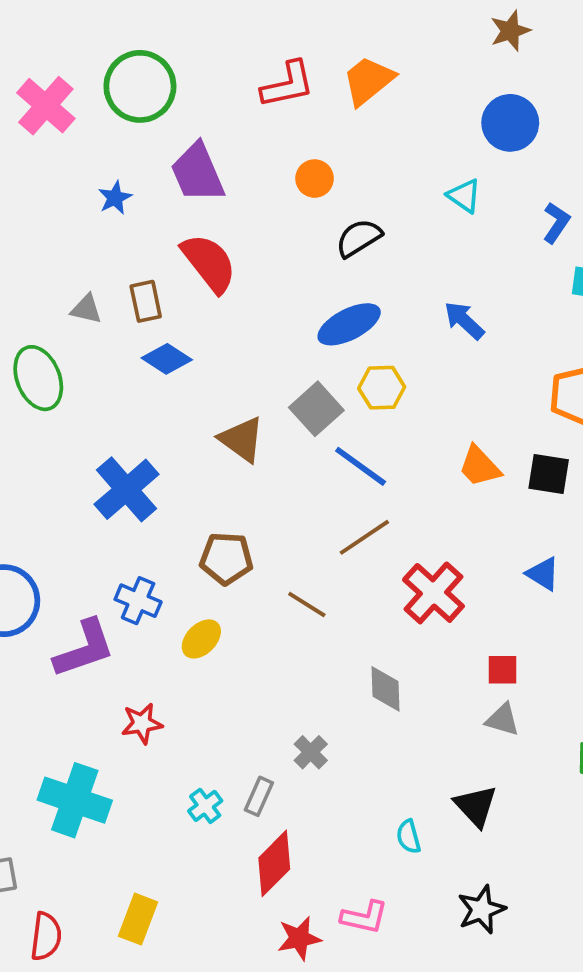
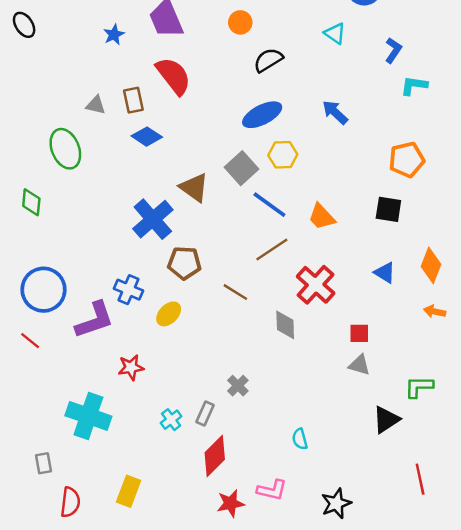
orange trapezoid: (480, 466) -> (322, 217), moved
blue cross: (127, 489) -> (153, 219), moved
gray diamond: (386, 689) -> (285, 325), moved
black triangle: (476, 806) -> (386, 420), moved, turned 40
black star: (481, 910) -> (336, 503), moved

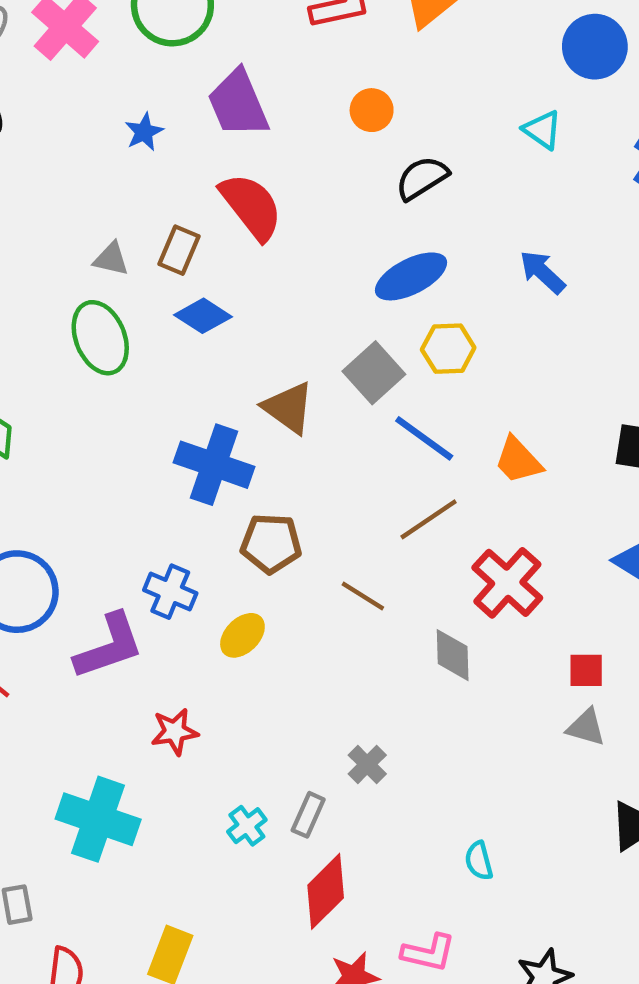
brown rectangle: (133, 100) -> (179, 250), turned 35
green ellipse: (65, 149) -> (100, 338), moved
blue cross: (153, 219) -> (214, 465), turned -30

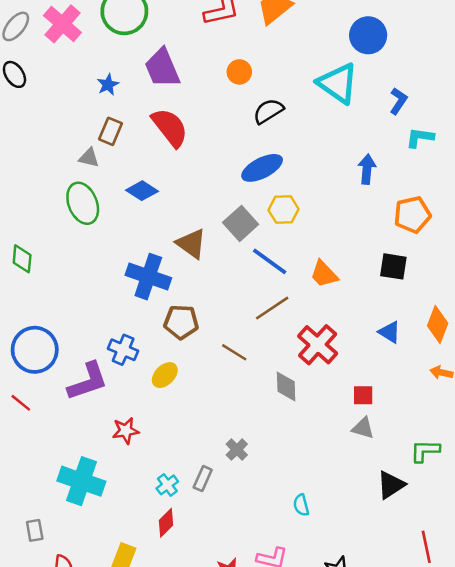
cyan triangle: (542, 130) -> (338, 83), size x1.8
brown rectangle: (179, 250) -> (110, 131), moved
blue arrow: (542, 272) -> (367, 169), moved, turned 52
red diamond: (326, 891) -> (166, 523), moved, size x0.7

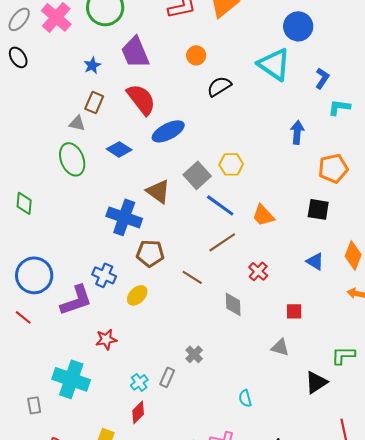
blue ellipse: (262, 168) -> (168, 131), moved
red cross: (318, 345) -> (258, 271), size x0.6
gray triangle: (363, 428) -> (280, 347), moved
gray rectangle: (35, 530) -> (34, 405), moved

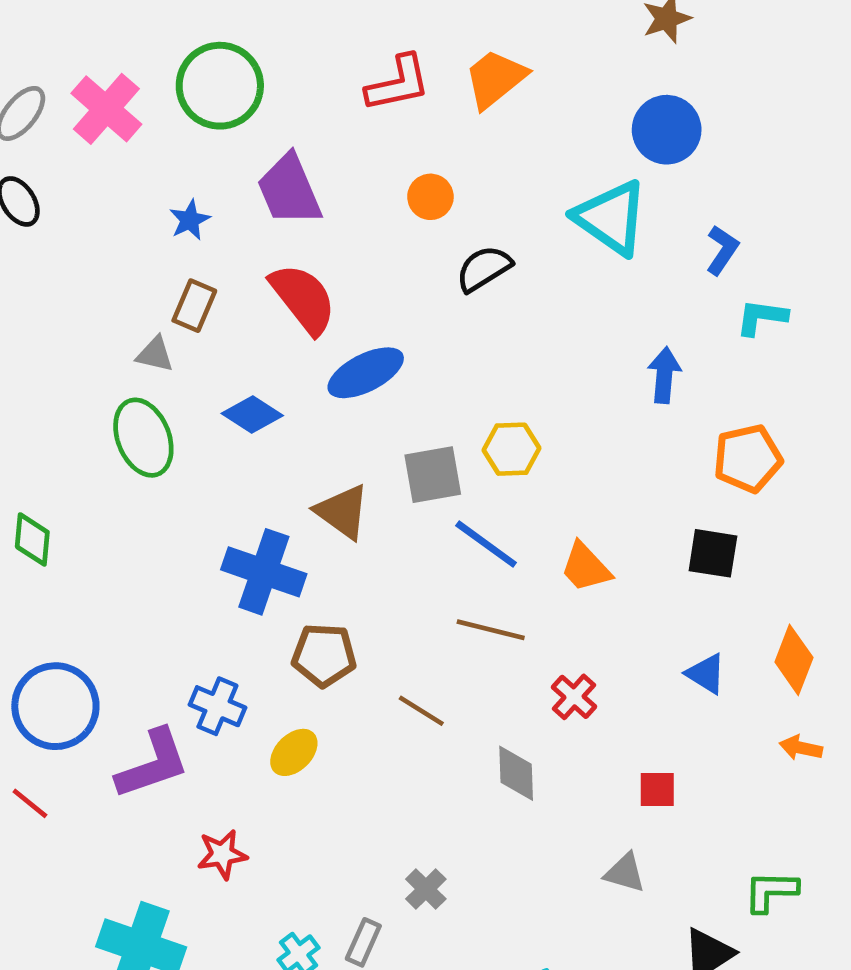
gray square: (197, 175) -> (433, 475), turned 32
brown line: (222, 242) -> (491, 630), turned 48

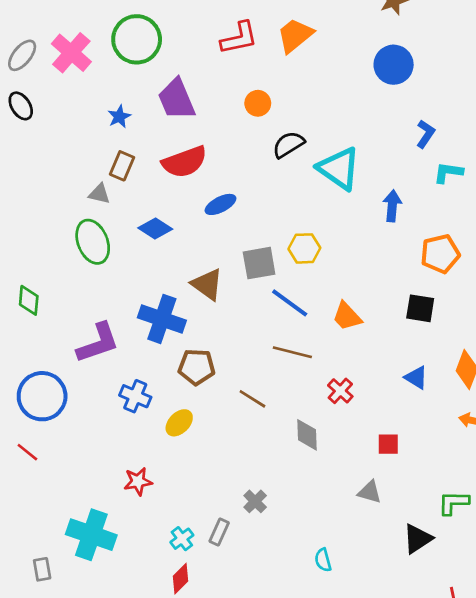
cyan triangle: (611, 218) -> (339, 169), moved
red semicircle: (303, 299) -> (185, 162), turned 108
blue ellipse: (366, 373) -> (220, 204), size x0.7
purple L-shape: (153, 764) -> (98, 343), moved

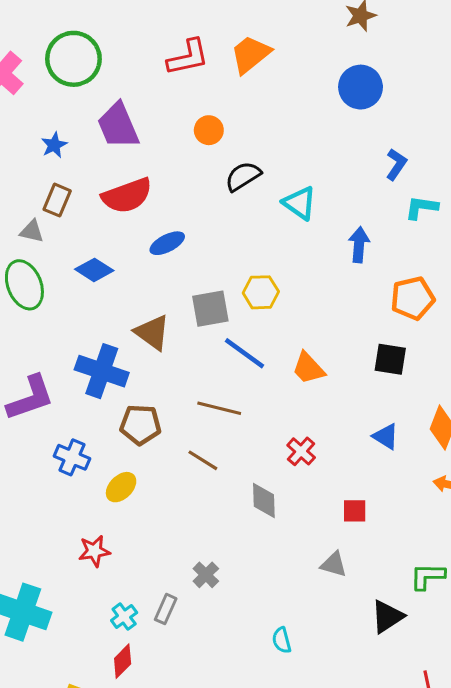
cyan triangle: (339, 169) -> (300, 203), size x0.7
brown line: (292, 352) -> (219, 408), moved
red star: (138, 481) -> (94, 551), moved

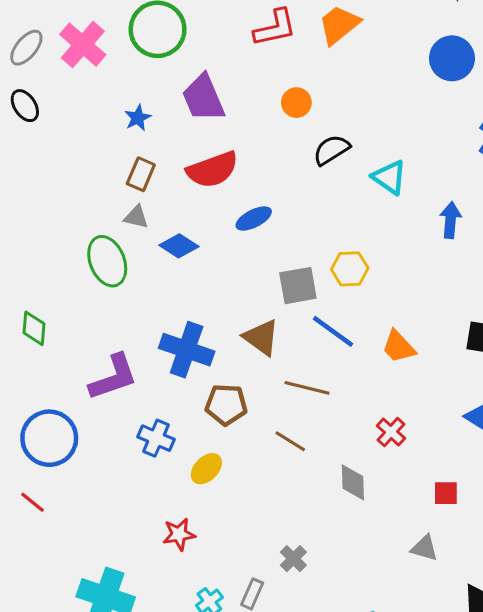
gray triangle: (32, 231) -> (136, 217), moved
brown triangle: (152, 332) -> (261, 337), moved

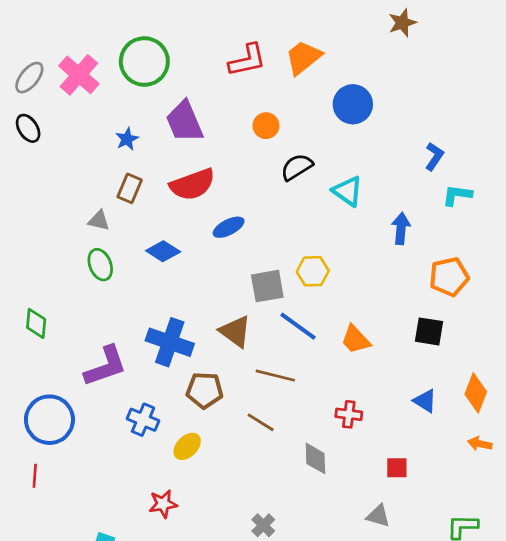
blue circle: (452, 58) -> (353, 104), moved
gray triangle: (136, 217) -> (99, 221), moved
green ellipse: (107, 261) -> (100, 265), size x0.7
red cross: (391, 432) -> (349, 414), turned -35
red line: (32, 502) -> (35, 476), turned 55

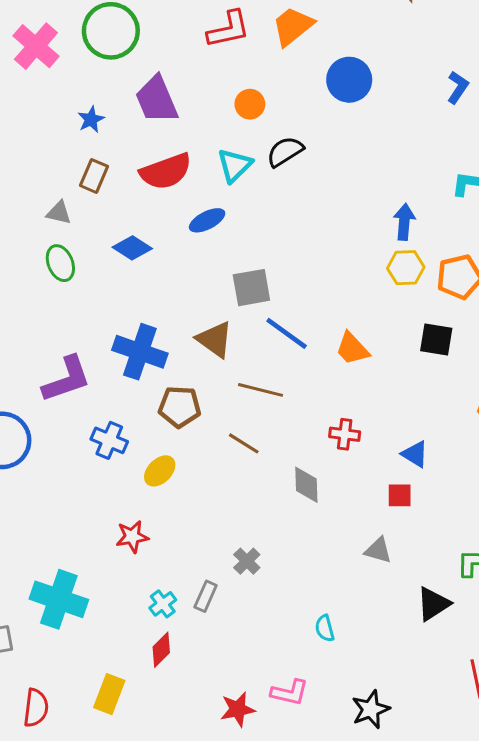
blue L-shape: (434, 156) -> (458, 87), moved
cyan triangle: (347, 191) -> (235, 165), moved, turned 40
yellow hexagon: (313, 271) -> (406, 268), moved
blue triangle: (425, 401) -> (415, 454), moved

